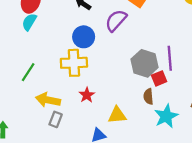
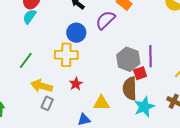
brown semicircle: (148, 96) -> (130, 88), size x1.6

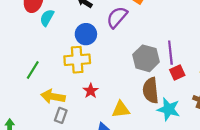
cyan semicircle: (29, 17) -> (47, 18), moved
red square: (140, 73) -> (177, 73), moved
cyan star: (144, 107) -> (169, 109), turned -30

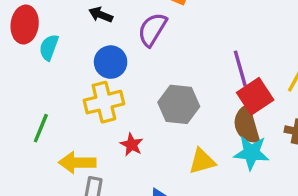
gray hexagon: (146, 58) -> (179, 104), moved
red square: (177, 73) -> (255, 96), size x1.5
brown semicircle: (151, 90) -> (247, 125), moved
yellow triangle: (121, 110) -> (202, 161), moved

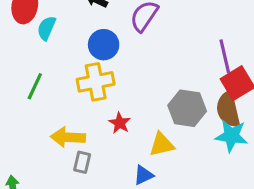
gray hexagon: (179, 104) -> (187, 108), moved
green line: (41, 128) -> (35, 86), moved
yellow triangle: (202, 161) -> (162, 144), moved

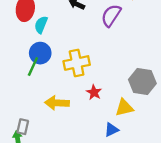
blue circle: (104, 45) -> (40, 53), moved
gray rectangle: (82, 162) -> (23, 127), moved

